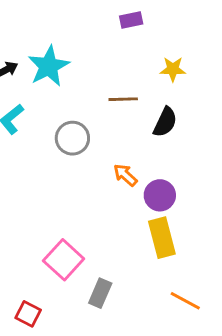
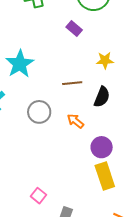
purple rectangle: (131, 20) -> (74, 29), turned 56
orange arrow: (125, 175) -> (75, 121), moved
pink square: (64, 260) -> (39, 196), size x0.6

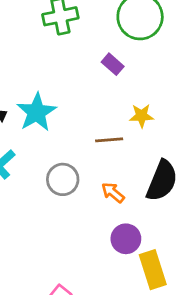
yellow star: (105, 60) -> (142, 116), moved
black semicircle: (102, 97) -> (162, 181), moved, size x1.4
purple circle: (102, 147) -> (126, 239), moved

